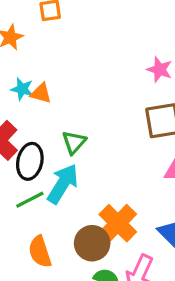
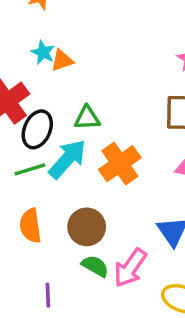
orange triangle: (41, 93) -> (62, 60), turned -45
green triangle: (74, 142) -> (87, 118), turned 35
orange cross: (118, 223) -> (120, 164), moved

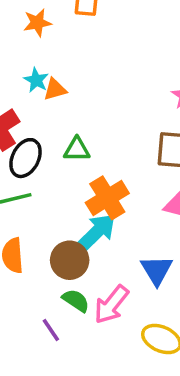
cyan arrow: (67, 159) -> (96, 233), moved
purple line: (48, 295) -> (51, 330), moved, turned -35

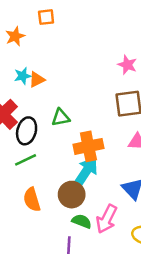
cyan star: (36, 80) -> (23, 76), turned -30
orange cross: (107, 198) -> (88, 146), turned 32
purple line: (51, 330) -> (69, 245), turned 48

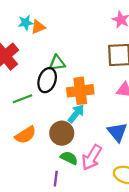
black ellipse: (27, 131) -> (47, 80), moved
cyan arrow: (86, 172) -> (76, 114), size x0.7
orange semicircle: (32, 200) -> (25, 135), turned -110

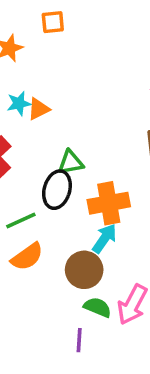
orange semicircle: (25, 135) -> (27, 257), moved

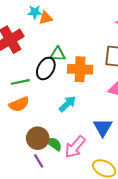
orange cross: (109, 203) -> (80, 69), moved
brown circle: (84, 270) -> (38, 138), moved
purple line: (79, 340) -> (39, 161), turned -48

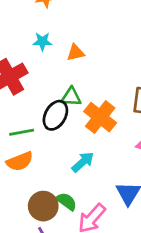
orange triangle: (46, 18) -> (76, 53), moved
orange cross: (80, 69) -> (100, 117), turned 35
green semicircle: (54, 144) -> (66, 201), moved

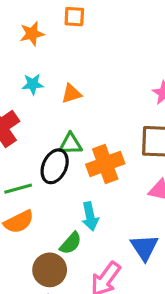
orange cross: (100, 117) -> (105, 164), turned 36
cyan arrow: (83, 162) -> (90, 216), turned 125
green semicircle: (66, 201) -> (71, 243), moved, turned 100

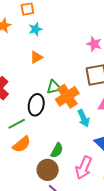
cyan star: (33, 84) -> (35, 29), moved
green triangle: (71, 144) -> (54, 87), moved
cyan arrow: (90, 216) -> (84, 118), moved

